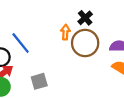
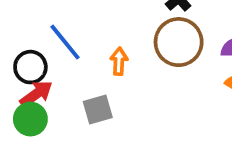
orange arrow: (65, 32) -> (119, 61), moved

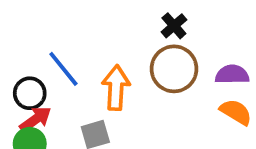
orange arrow: (119, 61) -> (116, 88), size x1.6

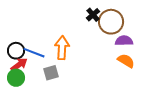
blue line: (63, 69) -> (34, 53), moved, turned -30
brown circle: (174, 69) -> (111, 22), moved

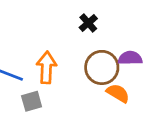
brown circle: (111, 22) -> (102, 67), moved
orange semicircle: (126, 61) -> (118, 93), moved

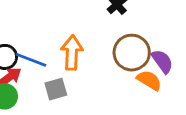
purple semicircle: (130, 58) -> (162, 61), moved, turned 55

